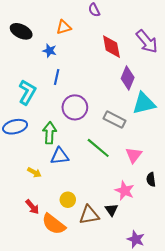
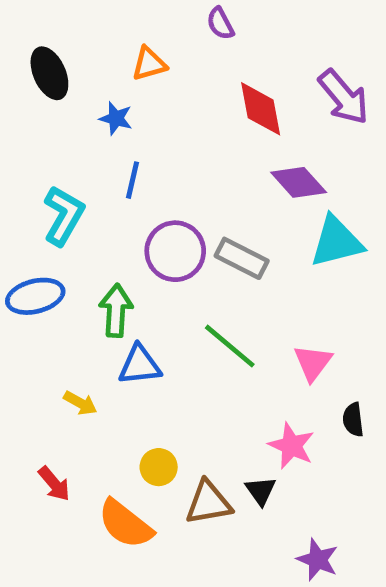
black ellipse: (21, 31) -> (49, 73), turned 40
purple diamond: (128, 78) -> (299, 182), turned -65
gray rectangle: (114, 120) -> (242, 258), moved
red arrow: (32, 207) -> (54, 484), moved

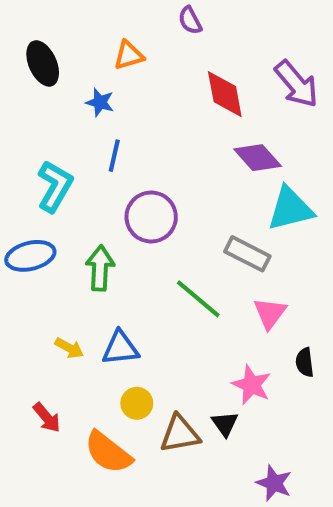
gray rectangle: (242, 258) -> (247, 254), moved
blue triangle: (140, 365) -> (120, 348), moved

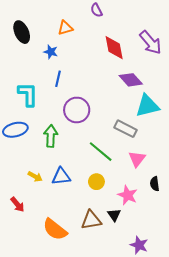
cyan L-shape: (55, 186) -> (28, 94), turned -30
yellow circle: (137, 403) -> (96, 182), moved
red arrow: (47, 418) -> (17, 205), moved

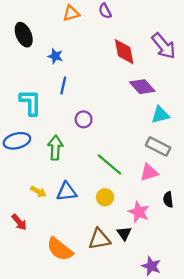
orange triangle: (65, 28) -> (71, 13), moved
cyan triangle: (147, 106) -> (160, 115), size x0.7
purple circle: (77, 110) -> (84, 119), size x0.6
gray rectangle: (126, 129) -> (158, 146), moved
pink triangle: (137, 159) -> (149, 172), turned 36

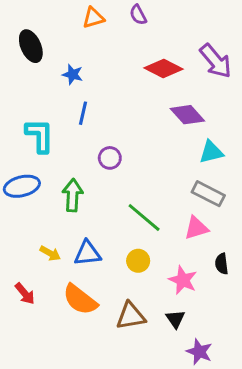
red diamond: (124, 52) -> (163, 68), turned -52
black triangle: (124, 233) -> (175, 319), moved
orange semicircle: (60, 249) -> (80, 300), moved

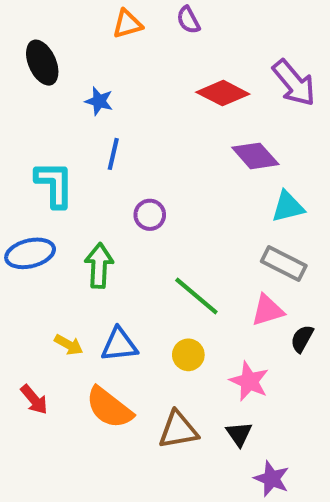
black semicircle: (222, 264) -> (302, 339), moved, turned 36

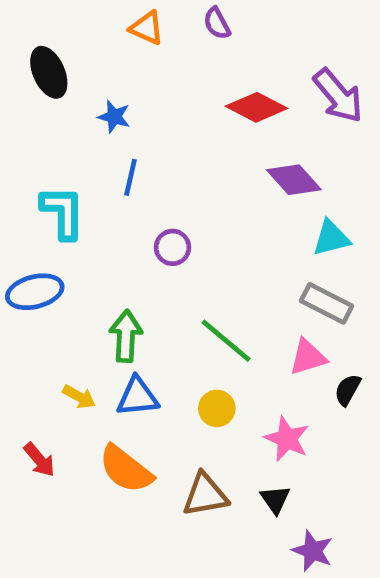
orange triangle: (127, 24) -> (147, 28), turned 40
green arrow: (99, 266) -> (126, 336), moved

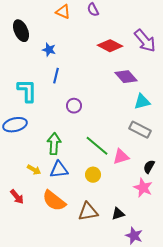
pink triangle: (308, 357) -> (121, 157), moved
pink star: (287, 439) -> (143, 188), moved
black triangle: (275, 499) -> (118, 214), turned 48

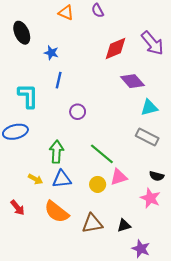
red diamond: (110, 46) -> (116, 48), turned -50
pink triangle: (121, 157) -> (119, 177), moved
black semicircle: (149, 167) -> (157, 176), turned -104

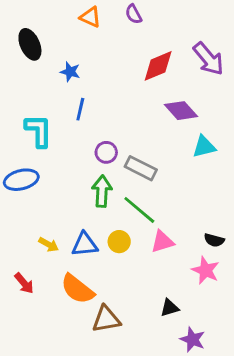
gray rectangle: (147, 137) -> (141, 168), moved
green arrow: (57, 152) -> (102, 191), moved
yellow circle: (98, 184) -> (119, 242), moved
brown triangle: (92, 223) -> (106, 319), moved

